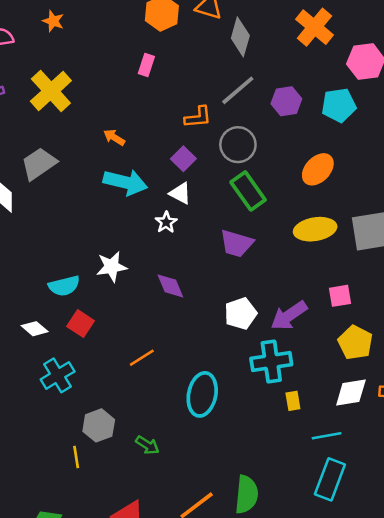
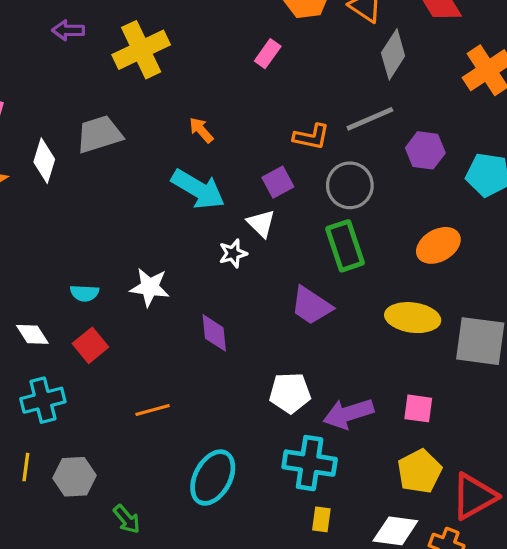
cyan semicircle: (64, 286) -> (85, 293), size x0.7
yellow line: (76, 457) -> (26, 467), moved

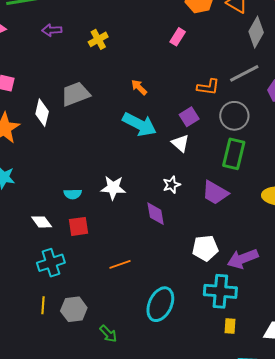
yellow cross: (141, 50) -> (98, 39), size x0.6
green rectangle: (345, 246) -> (234, 154), turned 36
white star: (233, 253) -> (172, 185), moved
red square: (90, 345) -> (78, 226), turned 35

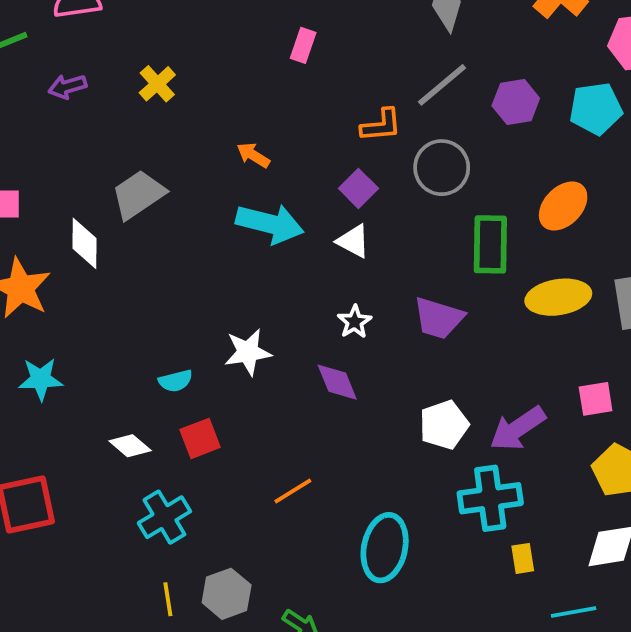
green rectangle: (234, 154) -> (490, 244), moved

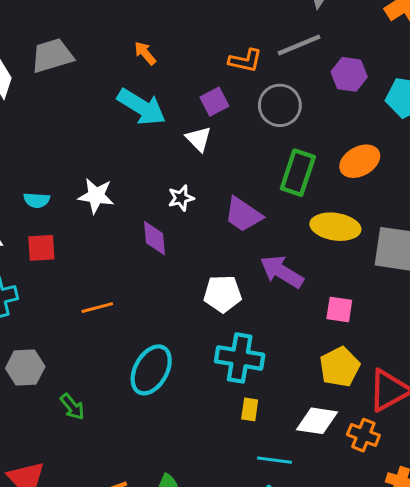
purple arrow: (518, 429) -> (282, 272), moved, turned 48

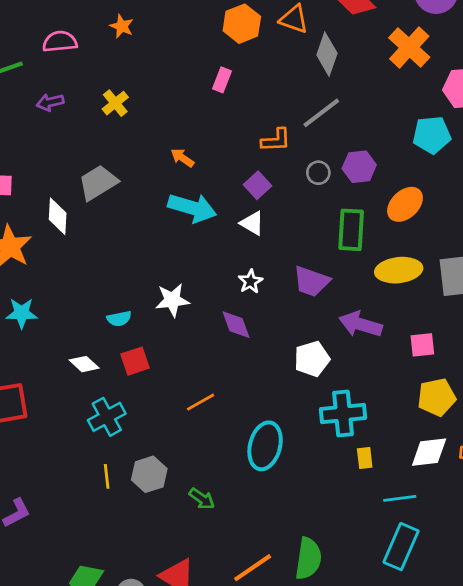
purple hexagon: (349, 74) -> (359, 167), moved
gray circle: (280, 105) -> (318, 173), size x0.6
yellow pentagon: (340, 367) -> (437, 397), turned 30

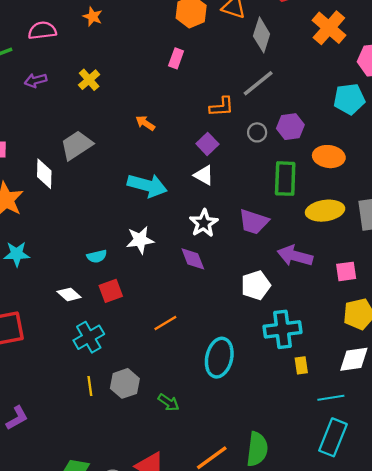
orange ellipse: (405, 204) -> (329, 157), turned 52
cyan arrow: (192, 208) -> (147, 185), moved
white star: (250, 281) -> (204, 223), size x1.4

